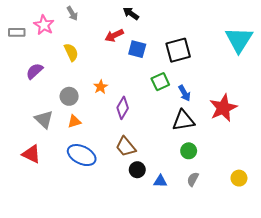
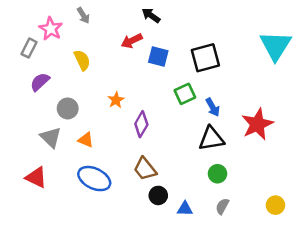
gray rectangle: (17, 32) -> (29, 48), moved, turned -63
gray circle: (69, 96) -> (68, 108), moved
orange triangle: (74, 121) -> (86, 140), turned 40

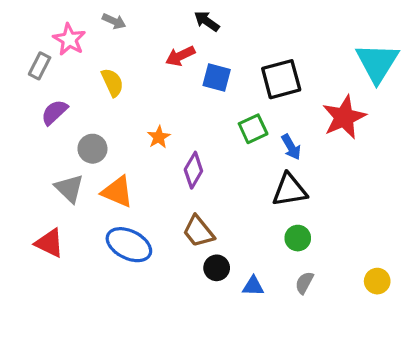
gray arrow: (83, 15) -> (114, 21), turned -35
red star: (257, 124) -> (344, 117), moved
orange triangle: (86, 140) -> (117, 192), size x1.5

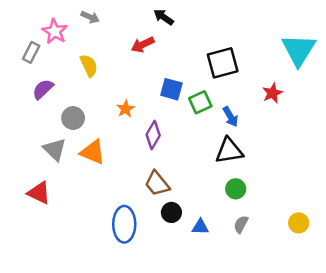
blue square: (217, 77) -> (171, 89), moved
red star: (344, 117) -> (272, 93), size x0.6
blue ellipse: (129, 245) -> (124, 224), moved, turned 64

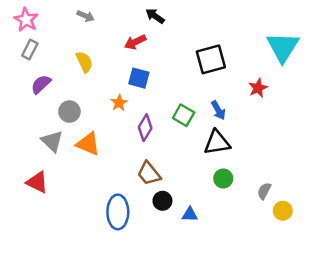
pink star: (55, 31) -> (26, 20), moved
blue square: (171, 89) -> (139, 78), moved
green square: (200, 102) -> (184, 115), moved, turned -35
gray semicircle: (241, 224) -> (264, 191), moved

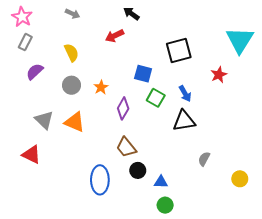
blue square: (139, 78) -> (143, 74), moved
gray circle: (69, 112) -> (71, 85), moved
green circle: (223, 178) -> (165, 205), moved
gray semicircle: (264, 191) -> (204, 159), moved

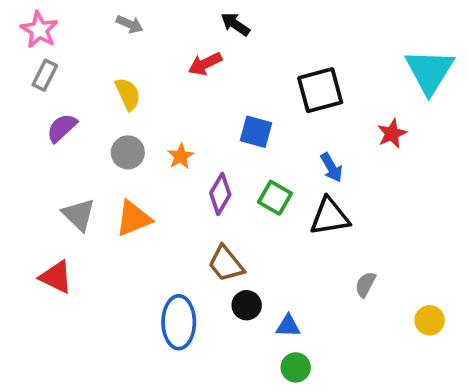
green square: (156, 98) -> (275, 198), moved
orange triangle: (75, 122) -> (133, 218), turned -45

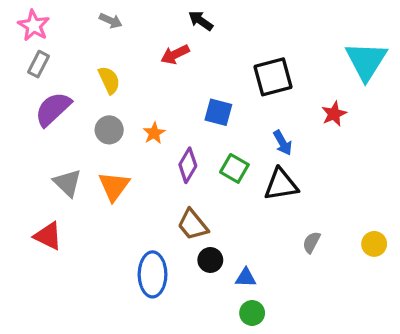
purple semicircle: (62, 128) -> (53, 109), size x1.4
orange triangle: (133, 218) -> (114, 186), turned -32
yellow circle: (430, 320) -> (374, 244), moved

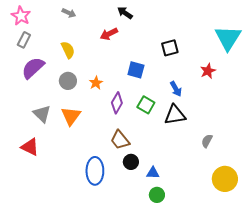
black square: (273, 77) -> (170, 48), size x0.7
gray semicircle: (312, 242) -> (207, 141), moved
yellow circle: (374, 244) -> (225, 179), moved, size x1.6

